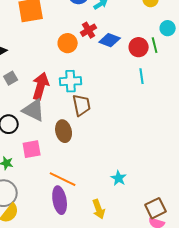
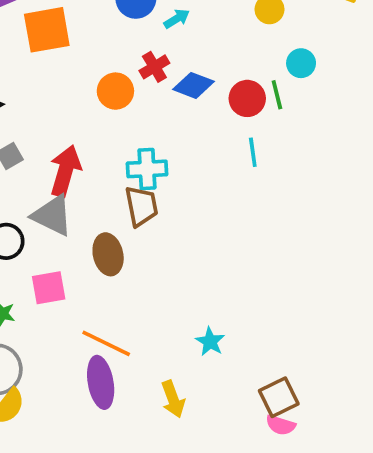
cyan cross: (71, 81) -> (147, 169), moved

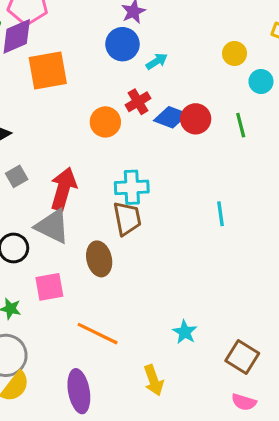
cyan circle: (301, 63) -> (261, 81), moved
red circle: (247, 98) -> (196, 119), moved
cyan line: (253, 152) -> (221, 214), moved
purple ellipse: (101, 382) -> (79, 391), moved
brown square: (279, 397) -> (242, 357), moved, turned -32

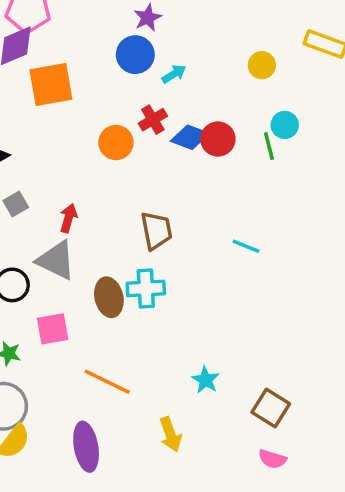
cyan circle: (261, 81) -> (285, 125), moved
cyan cross: (132, 187) -> (146, 288), moved
red arrow: (63, 189) -> (68, 218), size x0.6
cyan line: (221, 214) -> (246, 246), turned -60
brown trapezoid: (127, 218) -> (156, 230), moved

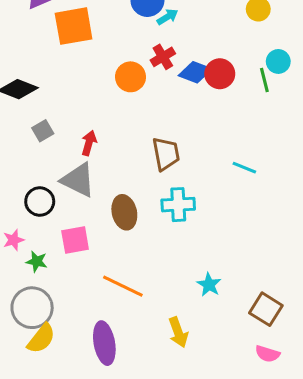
cyan arrow: (174, 74) -> (167, 17), moved
cyan cross: (146, 288) -> (178, 205), moved

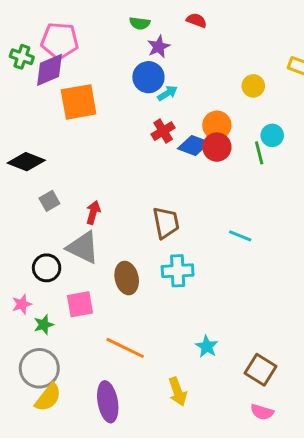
orange circle: (131, 77) -> (217, 125), moved
green star: (37, 262) -> (44, 325), turned -30

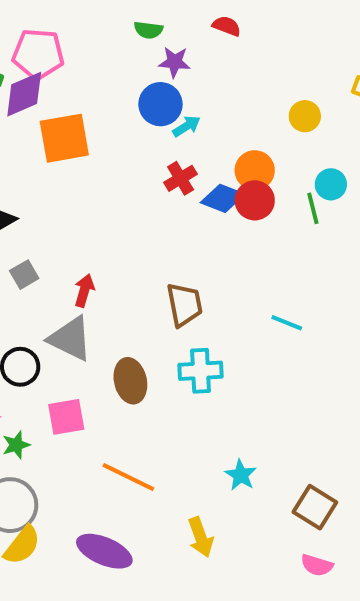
purple star: (159, 47) -> (175, 62), turned 30
purple ellipse: (108, 402) -> (104, 551), turned -57

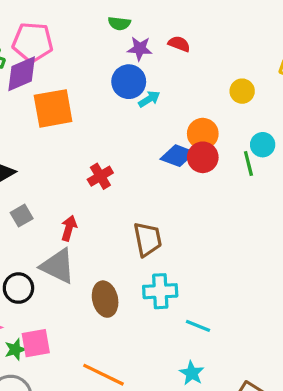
red semicircle: (227, 26) -> (179, 44), moved
red cross: (181, 178) -> (100, 176), moved
cyan line: (287, 323) -> (198, 326), moved
pink square: (66, 417) -> (36, 343), moved

